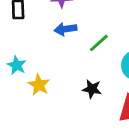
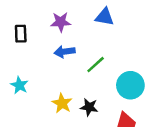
yellow star: (39, 85) -> (62, 103), moved

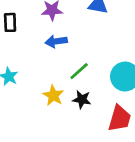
green line: (96, 65) -> (79, 71), moved

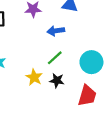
blue arrow: (56, 41) -> (56, 31), moved

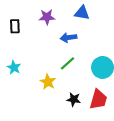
black star: (57, 81) -> (74, 99), moved

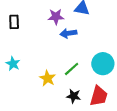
purple star: (47, 17) -> (56, 17), moved
green line: (67, 63) -> (72, 69), moved

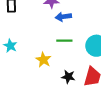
green line: (72, 69) -> (64, 41), moved, turned 42

